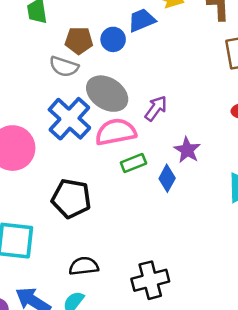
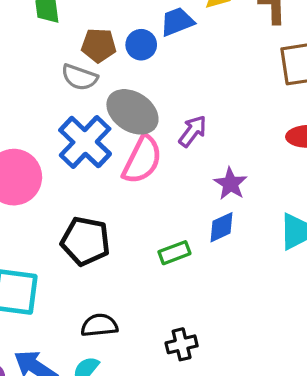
pink semicircle: (116, 132) -> (142, 160), turned 126
green rectangle: (133, 163) -> (174, 253), moved
blue diamond: (167, 178) -> (222, 227), moved, turned 36
black cross: (150, 280) -> (182, 344), size x0.7

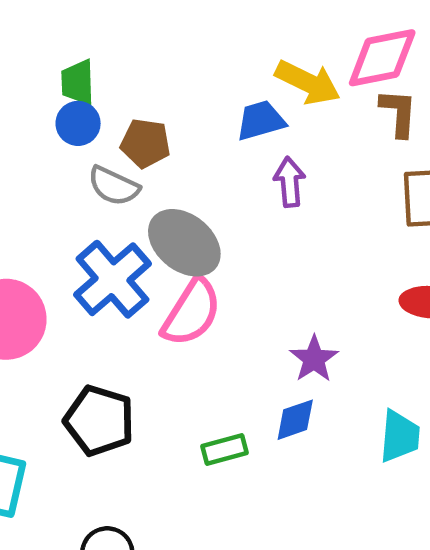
blue circle: (141, 45) -> (78, 123), moved
purple arrow: (193, 131) -> (290, 182), moved, turned -48

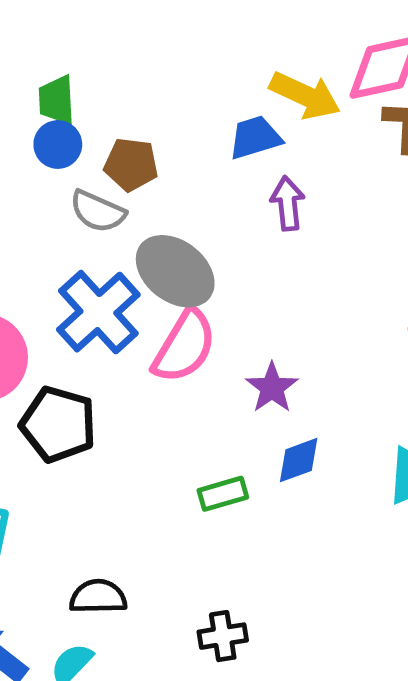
purple star: (314, 359) -> (272, 388), moved
black pentagon: (99, 421) -> (58, 424), moved

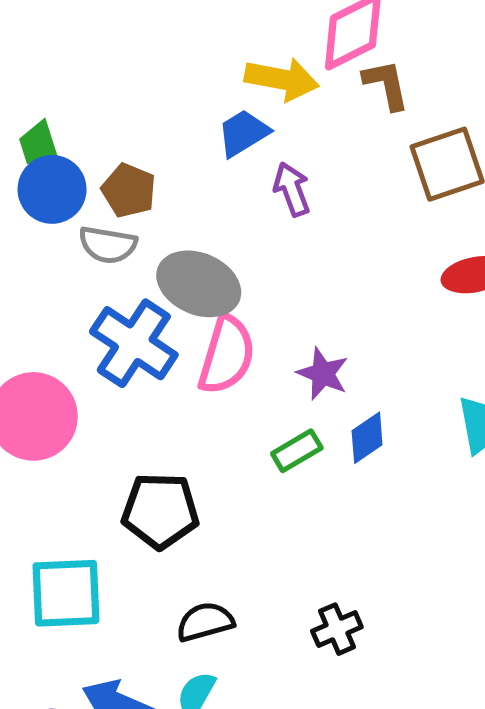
blue circle: (58, 144) -> (52, 189), size x1.4
brown pentagon: (131, 164) -> (129, 191), turned 30
black pentagon: (58, 424) -> (160, 511), moved
green rectangle: (223, 494) -> (297, 451), moved

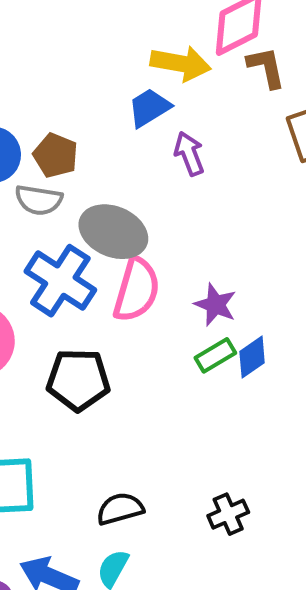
green rectangle: (297, 451) -> (215, 355), moved
black pentagon: (160, 511) -> (78, 380), moved

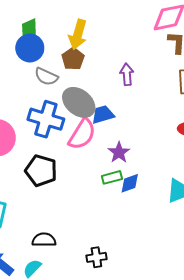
yellow arrow: (181, 63) -> (78, 35), moved, turned 80
blue trapezoid: (149, 108) -> (103, 115), moved
brown pentagon: (56, 155) -> (73, 59), moved
blue cross: (60, 281) -> (46, 119), turned -32

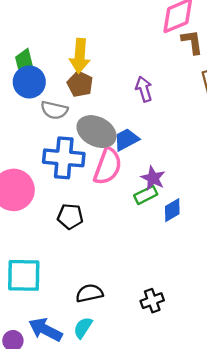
black pentagon: (41, 171) -> (70, 216), size x0.7
green rectangle: (112, 177) -> (146, 195), moved

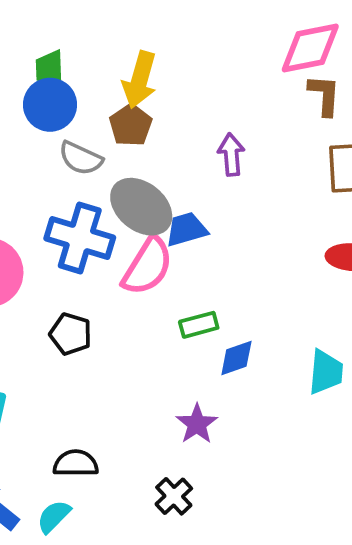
purple star: (153, 178) -> (197, 424), moved
black cross: (152, 301) -> (174, 496), turned -35

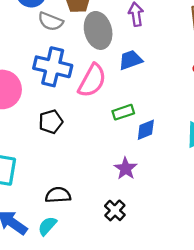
gray ellipse: (141, 207) -> (98, 30), moved, turned 40
blue trapezoid: (186, 229) -> (130, 60), moved
black pentagon: (71, 334) -> (51, 122), turned -30

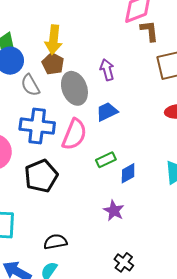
gray semicircle: (50, 21) -> (30, 85), turned 45
black pentagon: (51, 122) -> (41, 176), size x1.5
black cross: (115, 210) -> (124, 262), moved

